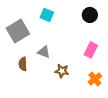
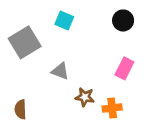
brown semicircle: (23, 64) -> (20, 109), moved
orange cross: (95, 79) -> (112, 108), moved, turned 32

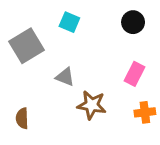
brown star: (85, 97) -> (92, 105), size x1.4
orange cross: (112, 108) -> (145, 112), moved

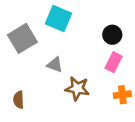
cyan square: (69, 22) -> (59, 18), size x1.5
black circle: (133, 22) -> (112, 35), moved

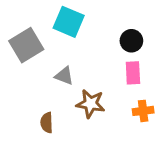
pink rectangle: (114, 62) -> (133, 73), turned -30
brown semicircle: (19, 100) -> (47, 123), moved

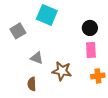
gray square: (26, 45) -> (18, 31), size x0.7
gray triangle: (64, 76) -> (37, 58), moved

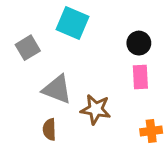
gray triangle: (37, 58) -> (57, 89), size x1.5
orange cross: (98, 76) -> (151, 131), moved

